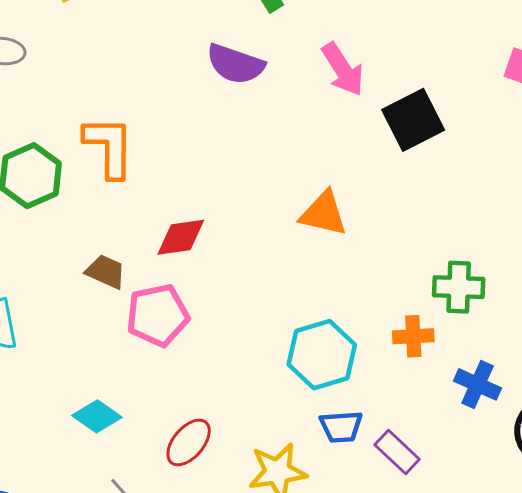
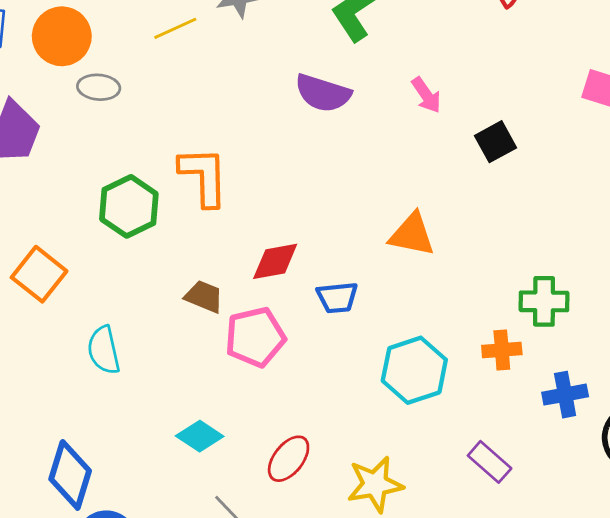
pink arrow: (343, 69) -> (426, 95), size x0.7
black square: (413, 120) -> (496, 142), size x0.7
blue cross: (478, 384) -> (565, 395), turned -33
blue trapezoid: (341, 427) -> (337, 297), moved

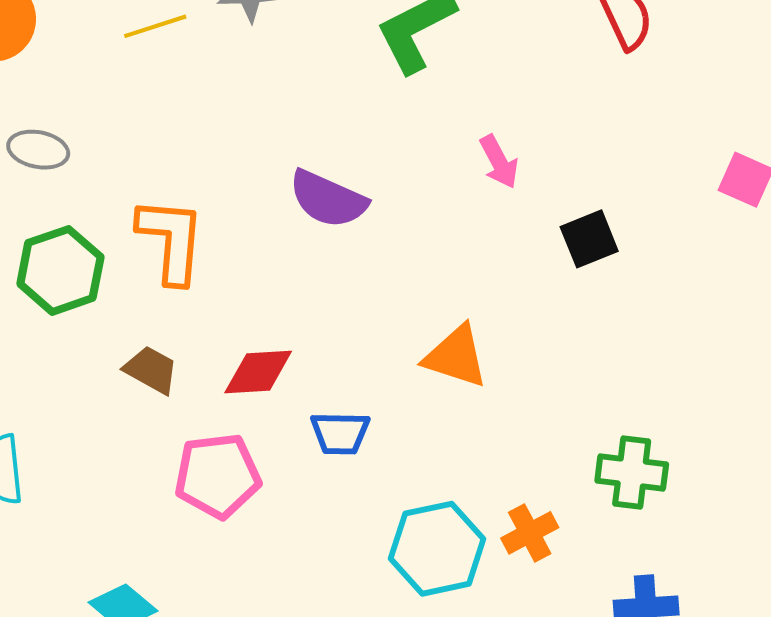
gray ellipse: (99, 87) -> (38, 150), moved
purple semicircle: (323, 93) -> (328, 199), moved
brown trapezoid: (204, 297) -> (151, 370), moved
orange cross: (502, 350) -> (530, 533), moved, turned -30

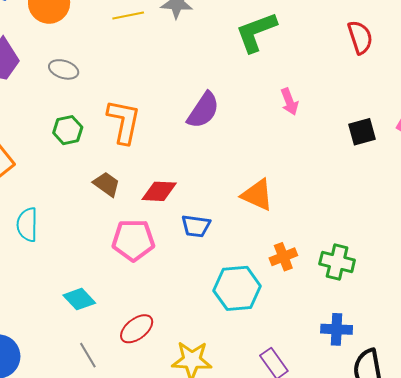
purple semicircle: (328, 199) -> (203, 110), turned -87
black square: (589, 239) -> (362, 132), moved
green hexagon: (60, 270) -> (68, 130), size x0.7
orange cross: (530, 533) -> (283, 257), moved

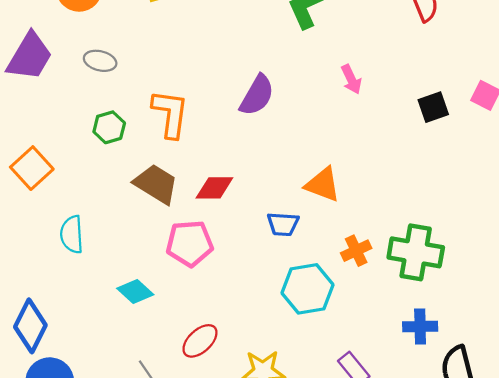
brown trapezoid: (107, 184) -> (156, 184), size x1.5
blue trapezoid: (196, 226) -> (283, 224), moved
green cross: (337, 262) -> (416, 252), size x1.4
cyan diamond: (79, 299) -> (135, 291), moved

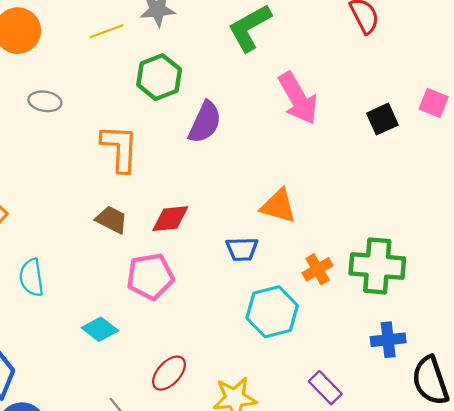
pink arrow: (351, 79) -> (298, 98), size x1.8
green hexagon: (109, 127) -> (159, 77), moved, size x1.4
brown trapezoid: (156, 184) -> (112, 220), size x0.7

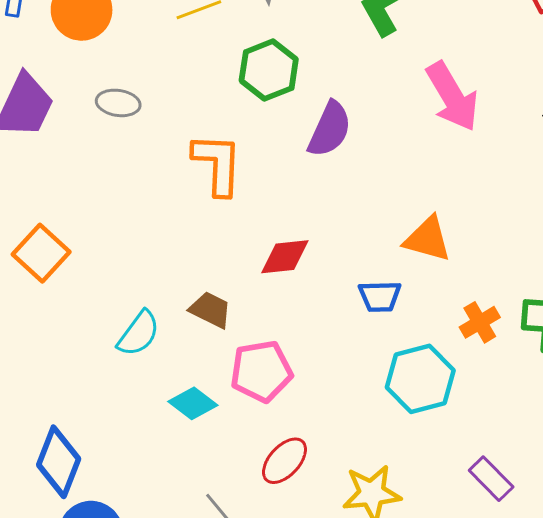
brown trapezoid: (112, 220) -> (210, 310), moved
pink pentagon: (150, 276) -> (261, 371), moved
cyan semicircle: (31, 277) -> (139, 333), moved, turned -135

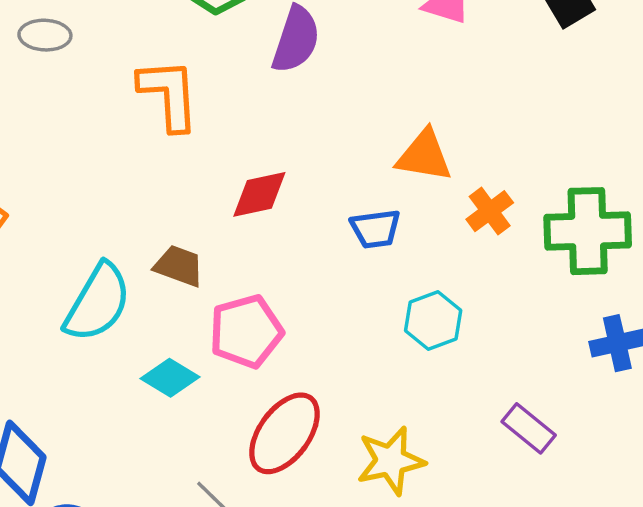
orange cross: (480, 322) -> (490, 211), moved
cyan semicircle: (139, 333) -> (98, 303), size x1.4
cyan hexagon: (420, 379) -> (433, 320), size x0.7
red ellipse: (285, 461) -> (284, 433), size x1.4

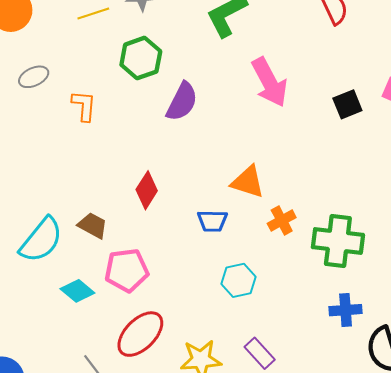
gray ellipse: (45, 35) -> (34, 77), turned -36
orange L-shape: (169, 94) -> (84, 106), moved, size x0.7
red diamond: (259, 194) -> (147, 190), turned -54
purple rectangle: (529, 428) -> (260, 353), moved

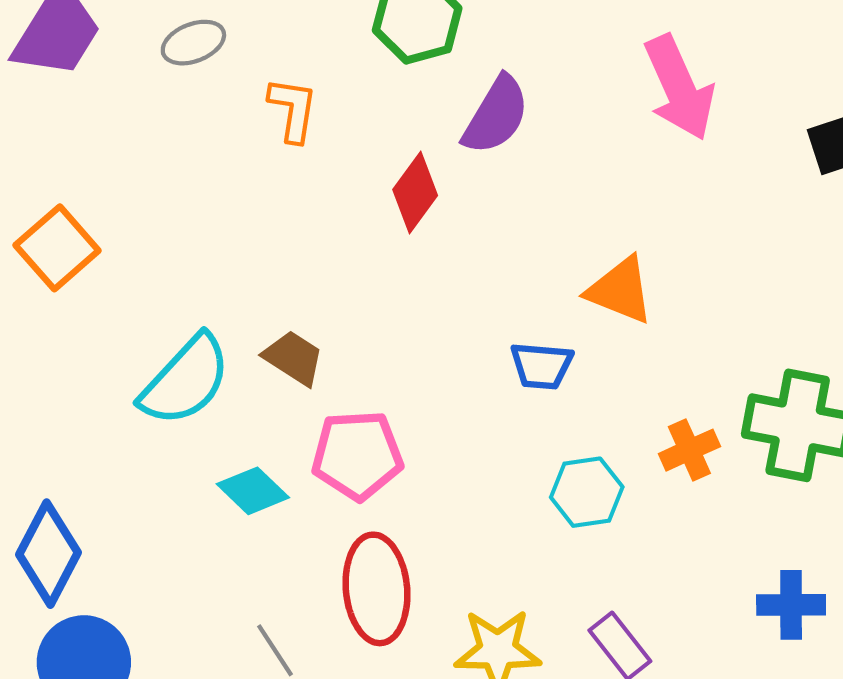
red diamond: (147, 190) -> (415, 193), moved
orange cross: (282, 220) -> (689, 450), moved
blue cross: (346, 310) -> (791, 605), moved
red ellipse: (140, 334) -> (376, 589), turned -54

